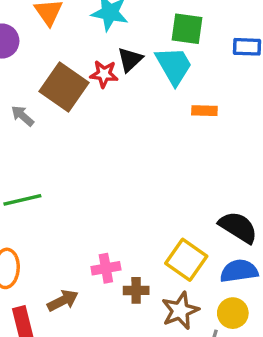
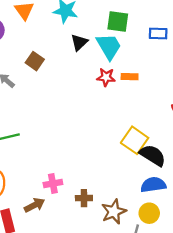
red star: (104, 74) -> (106, 77), moved
brown square: (64, 87) -> (35, 61), size x0.6
yellow square: (186, 260) -> (135, 140), moved
pink cross: (106, 268) -> (53, 183), moved

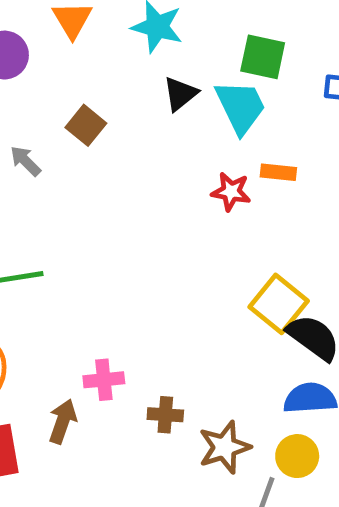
red star: (106, 77) -> (231, 192), moved
brown arrow: (34, 205) -> (63, 421), turned -48

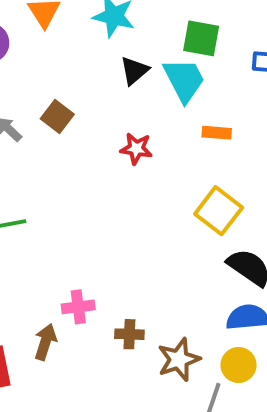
brown square: (86, 125) -> (57, 117), moved
red star: (231, 192) -> (136, 149), moved
yellow square: (279, 304) -> (219, 211), moved

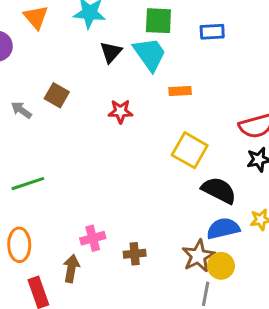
brown star: (179, 359) -> (198, 256), moved

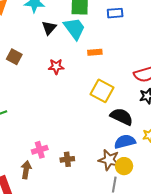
brown star: (198, 256) -> (109, 160), turned -30

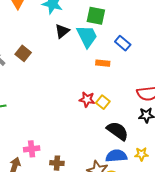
blue rectangle: (115, 13) -> (123, 43), moved, turned 35
red star: (56, 66) -> (87, 99), moved
yellow square: (102, 91) -> (103, 102), size x0.6

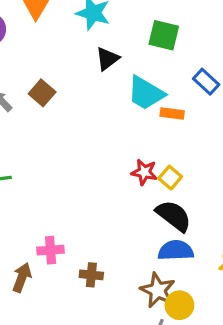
cyan trapezoid: (87, 36) -> (146, 93), moved, turned 145
black semicircle: (118, 131) -> (174, 216), moved
blue semicircle: (116, 156) -> (176, 251), moved

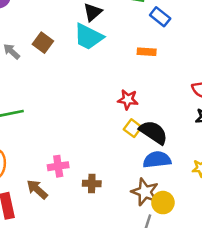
blue rectangle: (206, 82) -> (160, 17), moved
cyan trapezoid: (146, 93) -> (88, 37), moved
yellow square: (170, 178) -> (133, 128), moved
brown arrow: (22, 277) -> (37, 189), turned -65

